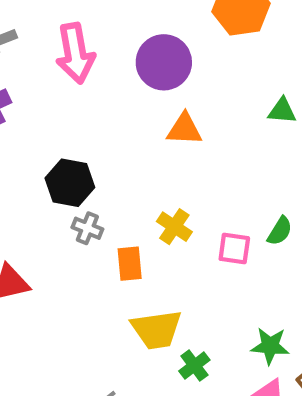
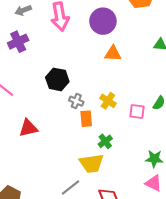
gray cross: (87, 228) -> (76, 101), moved
yellow trapezoid: (157, 330) -> (91, 163), moved
green cross: (194, 366) -> (105, 141), moved

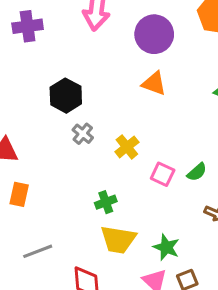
orange rectangle: (86, 119) -> (19, 194), moved
yellow trapezoid: (91, 163) -> (118, 240), moved

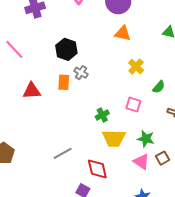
yellow cross: (127, 147) -> (136, 67), moved
pink square: (163, 174) -> (133, 105), moved
orange rectangle: (19, 194) -> (64, 82), moved

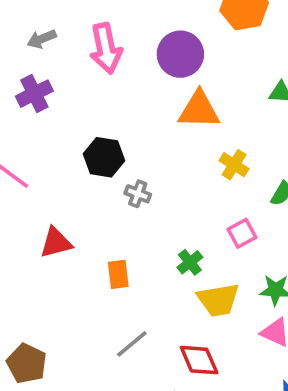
orange triangle: (123, 33) -> (199, 110), size x1.4
orange rectangle: (64, 82) -> (118, 274), moved
pink square: (133, 105) -> (242, 233), turned -35

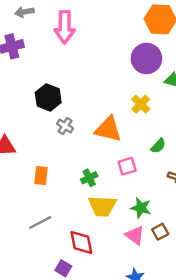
purple circle: (180, 54) -> (146, 58), moved
orange triangle: (199, 110) -> (108, 129), moved
yellow cross: (234, 165) -> (141, 104), moved

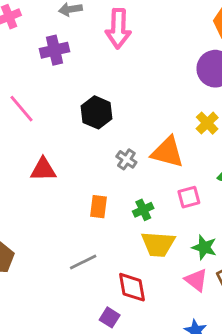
gray cross: (65, 126) -> (126, 159), moved
orange rectangle: (41, 176) -> (99, 207), moved

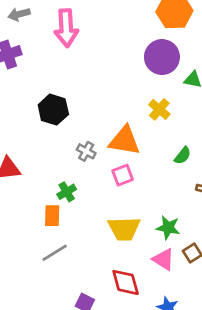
pink square: (189, 197) -> (123, 175), moved
orange rectangle: (99, 207) -> (52, 216), moved
green cross: (143, 210) -> (67, 192), moved
red diamond: (132, 287) -> (126, 282), moved

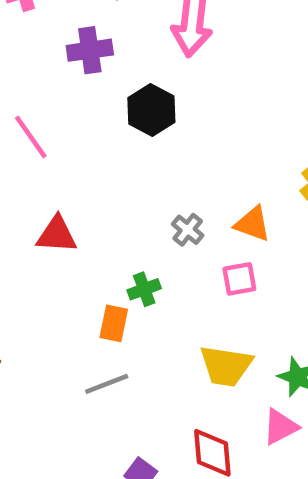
black hexagon: (53, 110) -> (151, 110), moved
orange triangle: (124, 141) -> (252, 224), size x0.7
pink triangle: (163, 259) -> (280, 427), turned 50

